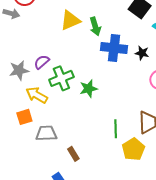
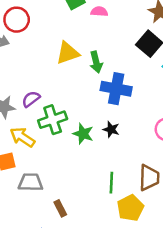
black star: (142, 53) -> (111, 129), moved
green star: (88, 89) -> (83, 134), turned 30

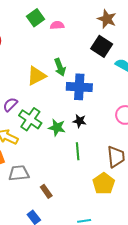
yellow triangle: (68, 53) -> (36, 76), moved
green cross: (53, 120) -> (30, 119), turned -30
green line: (111, 183) -> (78, 151), moved

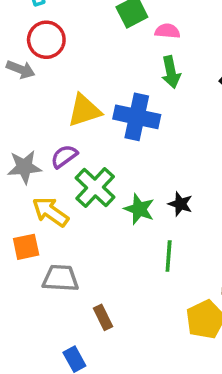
green arrow: (60, 67) -> (171, 72), moved
yellow triangle: (36, 76) -> (84, 110), moved
blue cross: (79, 87) -> (137, 117), moved

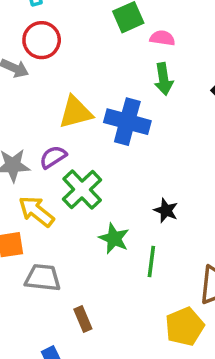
green star: (139, 209) -> (114, 238), moved

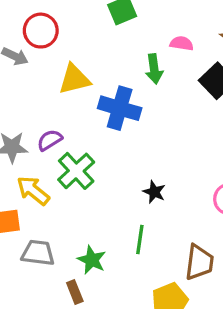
pink semicircle: (162, 38) -> (182, 43), moved
yellow triangle: (75, 112) -> (74, 79), moved
green star: (114, 238) -> (92, 260), moved

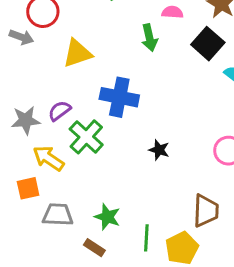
blue cross: (120, 108) -> (119, 97), moved
green line: (140, 239) -> (146, 238), moved
brown rectangle: (75, 292) -> (94, 248), turned -30

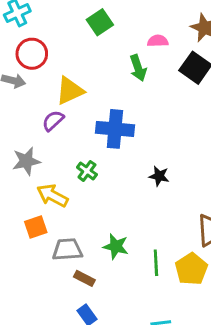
purple semicircle: (60, 111) -> (53, 121), moved
green cross: (86, 137) -> (87, 171), size x0.6
brown rectangle: (94, 248) -> (84, 278), moved

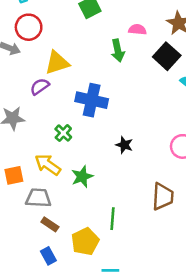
yellow arrow: (52, 196) -> (48, 165), moved
green star: (116, 246) -> (82, 177), moved, turned 30
yellow pentagon: (191, 269) -> (85, 241), moved

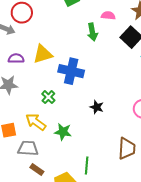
yellow triangle: (57, 63) -> (43, 54), moved
purple semicircle: (40, 87) -> (16, 58), moved, turned 35
green star: (82, 177) -> (63, 132), turned 30

